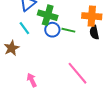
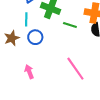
cyan line: (24, 28) -> (26, 19), turned 32
blue circle: (52, 30) -> (35, 37), moved

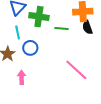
pink arrow: (29, 72) -> (22, 77), moved, turned 32

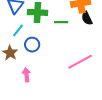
cyan line: (18, 32) -> (18, 30), turned 56
pink line: (76, 70) -> (80, 62), turned -65

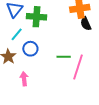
green line: (61, 22) -> (64, 57), moved
pink line: (80, 62) -> (78, 67), turned -45

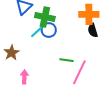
cyan line: (17, 34) -> (37, 32), moved
blue circle: (30, 49) -> (49, 30), moved

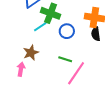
blue circle: (49, 30) -> (67, 31), moved
brown star: (12, 53) -> (31, 53), moved

